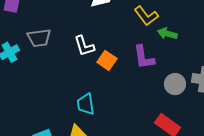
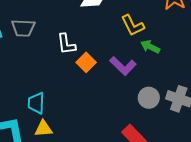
purple L-shape: (144, 57) -> (123, 66), turned -48
cyan trapezoid: (86, 104) -> (36, 103), moved

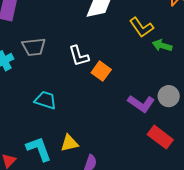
purple L-shape: (123, 66) -> (141, 104), moved
cyan trapezoid: (36, 103) -> (46, 100), moved, turned 115

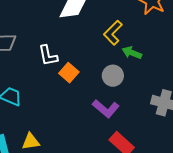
yellow L-shape: (141, 27) -> (113, 33), turned 75
gray circle: (169, 96) -> (113, 76), moved

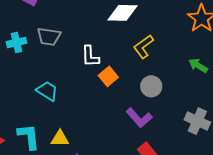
yellow L-shape: (113, 33) -> (143, 47), moved
green arrow: (132, 53) -> (198, 65), moved

